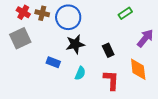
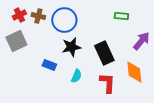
red cross: (23, 12) -> (19, 15), turned 32
green rectangle: (125, 13) -> (121, 16), turned 40
black rectangle: (108, 50) -> (104, 53), size x1.6

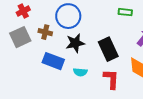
brown cross: (38, 16) -> (45, 32), moved
blue rectangle: (49, 65) -> (53, 61), size x1.5
cyan semicircle: (76, 76) -> (80, 72), turned 72

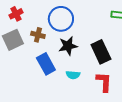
blue rectangle: (53, 61) -> (46, 64), turned 40

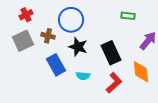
black star: (68, 46) -> (78, 47), turned 30
red L-shape: (104, 82) -> (114, 83), turned 45

